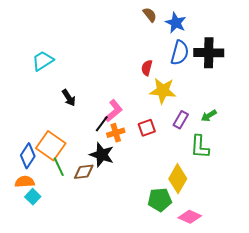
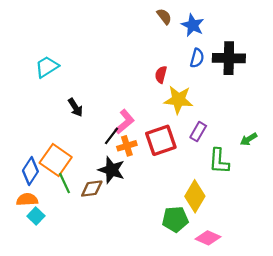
blue semicircle: (180, 53) -> (197, 58), size x0.7
green arrow: (209, 116) -> (249, 139), moved
red square: (147, 128) -> (161, 140), size x1.6

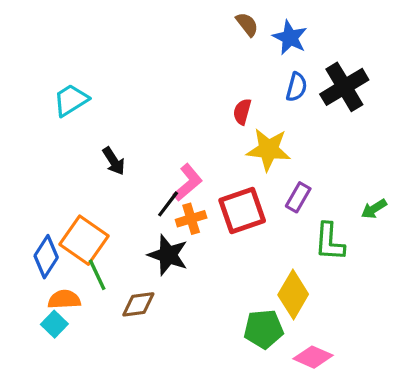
black cross: (229, 58) -> (344, 87), turned -32
brown diamond: (92, 189) -> (138, 304), moved
orange semicircle: (27, 200) -> (64, 299), moved

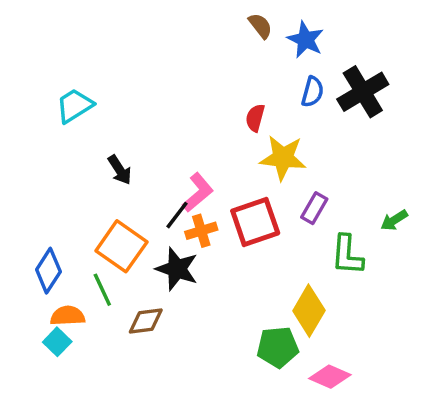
orange square: (84, 240) -> (121, 246), moved

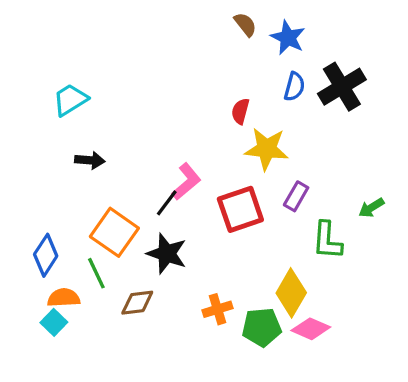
black arrow: (120, 170) -> (90, 160), moved, turned -52
orange cross: (201, 231) -> (218, 309), moved
pink diamond: (330, 377) -> (311, 329), moved

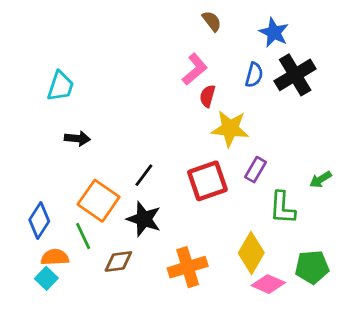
blue star: (288, 38) -> (274, 32), moved
cyan trapezoid: (70, 100) -> (60, 86), turned 140
pink L-shape: (186, 182) -> (195, 69), moved
orange cross: (218, 309) -> (188, 267), size x1.5
green pentagon: (262, 327) -> (312, 267), moved

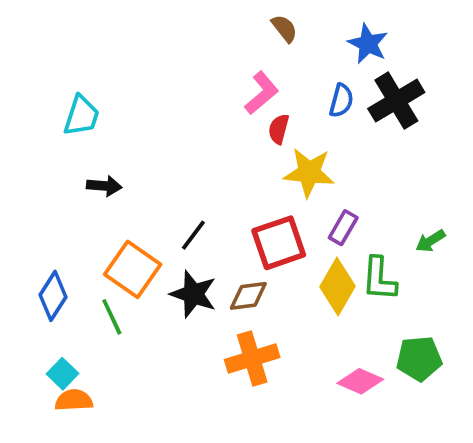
yellow diamond: (251, 253) -> (338, 286), moved
orange semicircle: (55, 257) -> (74, 400), moved
brown diamond: (118, 261) -> (248, 296), moved

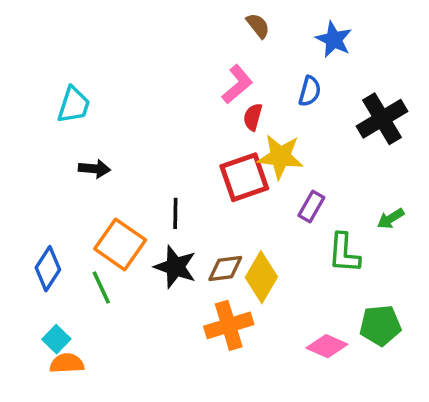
black cross: (396, 101) -> (382, 119), moved
black line: (193, 235) -> (175, 213), turned -36
red square: (279, 243) -> (244, 177), moved
yellow diamond: (338, 286) -> (261, 277), moved

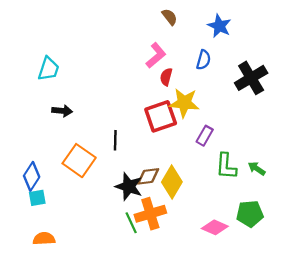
green arrow: (391, 219) -> (257, 168), moved, turned 66
black star: (175, 267) -> (129, 187), moved
green line: (101, 288) -> (131, 223), moved
cyan square: (56, 339) -> (37, 198), moved, turned 36

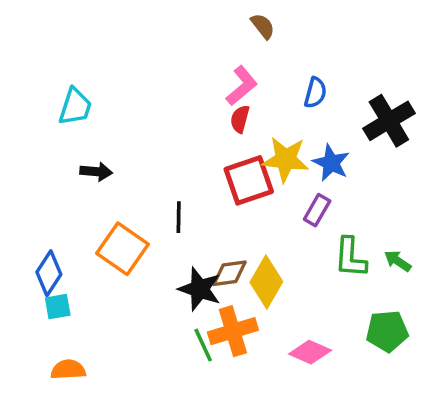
blue star: (219, 26) -> (331, 163), moved
red semicircle: (166, 77) -> (240, 119), moved
pink diamond: (215, 227) -> (310, 352), moved

